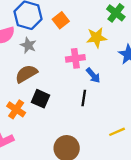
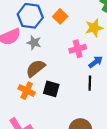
blue arrow: (93, 75) -> (96, 62), turned -80
orange cross: (16, 109) -> (27, 91), moved

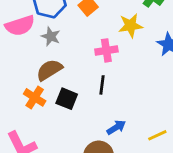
blue arrow: (96, 62) -> (116, 127), moved
black line: (90, 83) -> (102, 85), moved

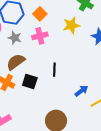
pink cross: (106, 50) -> (40, 36), moved
blue arrow: (116, 127) -> (81, 91), moved

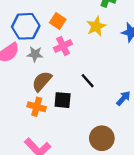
black line: (54, 70) -> (88, 81), turned -32

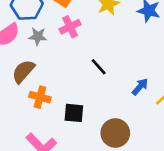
brown semicircle: (42, 81) -> (23, 71), moved
black square: (63, 100) -> (74, 113), moved

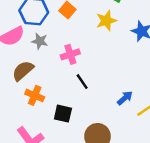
pink cross: (70, 27) -> (70, 54), moved
black line: (99, 67) -> (82, 82), moved

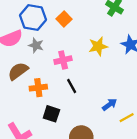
yellow star: (106, 21) -> (98, 46), moved
orange cross: (35, 95) -> (38, 88), moved, turned -35

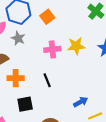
pink cross: (63, 60) -> (52, 49), moved
black square: (51, 114) -> (25, 104), turned -35

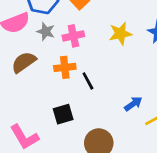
pink cross: (52, 49) -> (73, 36), moved
orange cross: (16, 78) -> (65, 67), moved

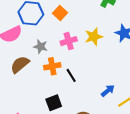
gray star: (46, 32) -> (41, 47), moved
pink cross: (73, 36) -> (69, 41), moved

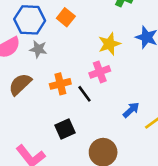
pink cross: (69, 41) -> (100, 72), moved
gray star: (41, 47) -> (38, 49), moved

